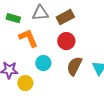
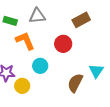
brown rectangle: (65, 17) -> (81, 20), moved
brown semicircle: (74, 66) -> (75, 83), moved

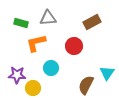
orange L-shape: (25, 41) -> (36, 43), turned -80

